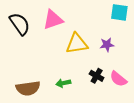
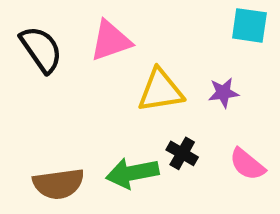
black cross: (97, 76) -> (182, 153), moved
green arrow: (63, 83) -> (132, 173), size x1.6

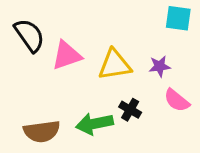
pink triangle: (111, 41) -> (67, 55), moved
pink semicircle: (247, 164) -> (177, 100), moved

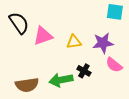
yellow triangle: (115, 65) -> (74, 42), size x0.7
purple star: (160, 66) -> (103, 43), size x1.5

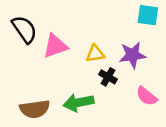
pink semicircle: (114, 65) -> (147, 96), moved
black cross: (84, 71) -> (108, 77), moved

